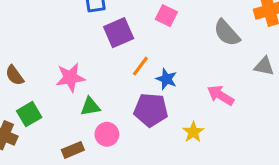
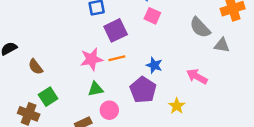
orange line: (140, 66) -> (117, 58), moved, turned 42
gray triangle: (264, 66) -> (222, 45), moved
pink star: (70, 78) -> (92, 59), moved
purple pentagon: (151, 110) -> (143, 90), turned 30

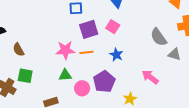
pink square: (152, 16) -> (113, 27), moved
blue star: (154, 65) -> (116, 55), moved
green square: (48, 97) -> (25, 76), turned 35
pink circle: (109, 110) -> (82, 88), moved

